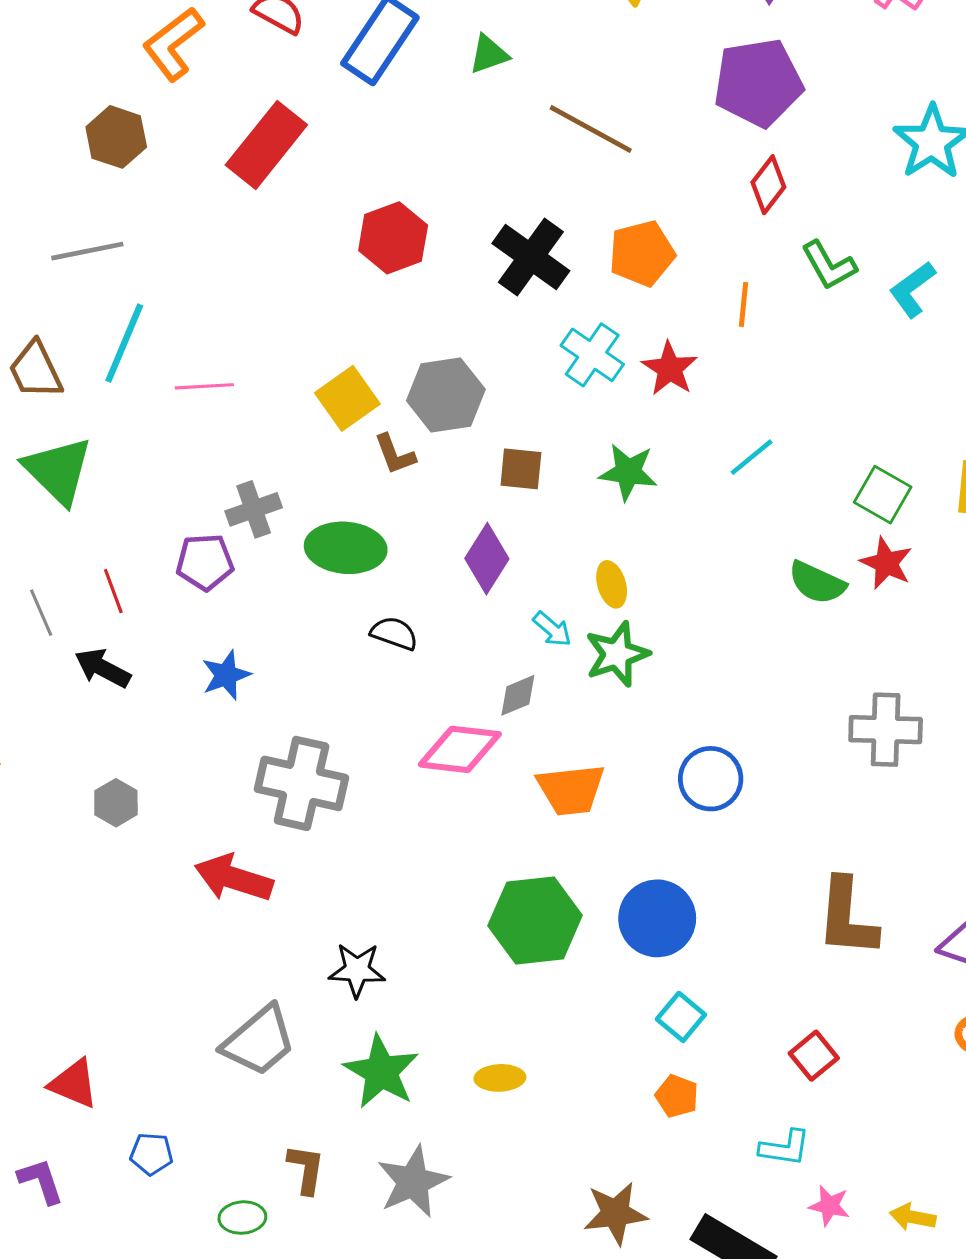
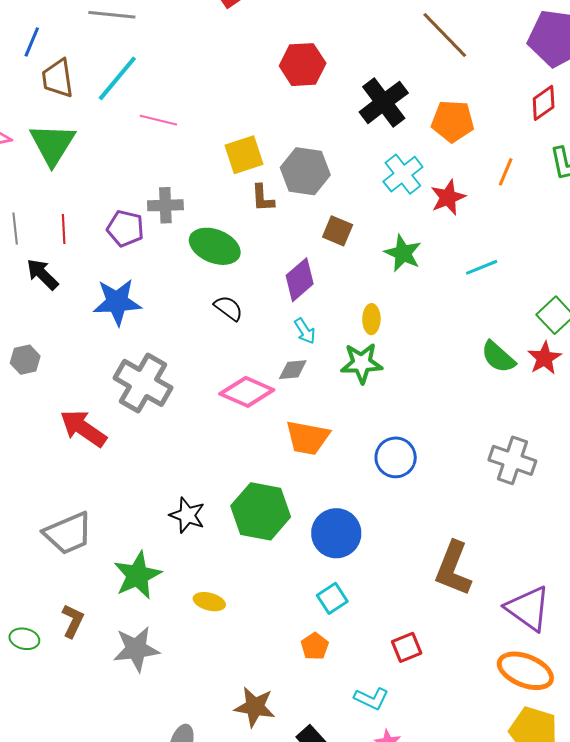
cyan arrow: (552, 629) -> (305, 331), moved
blue star: (226, 675) -> (117, 302), size x1.5
black star: (357, 970) -> (187, 515), moved

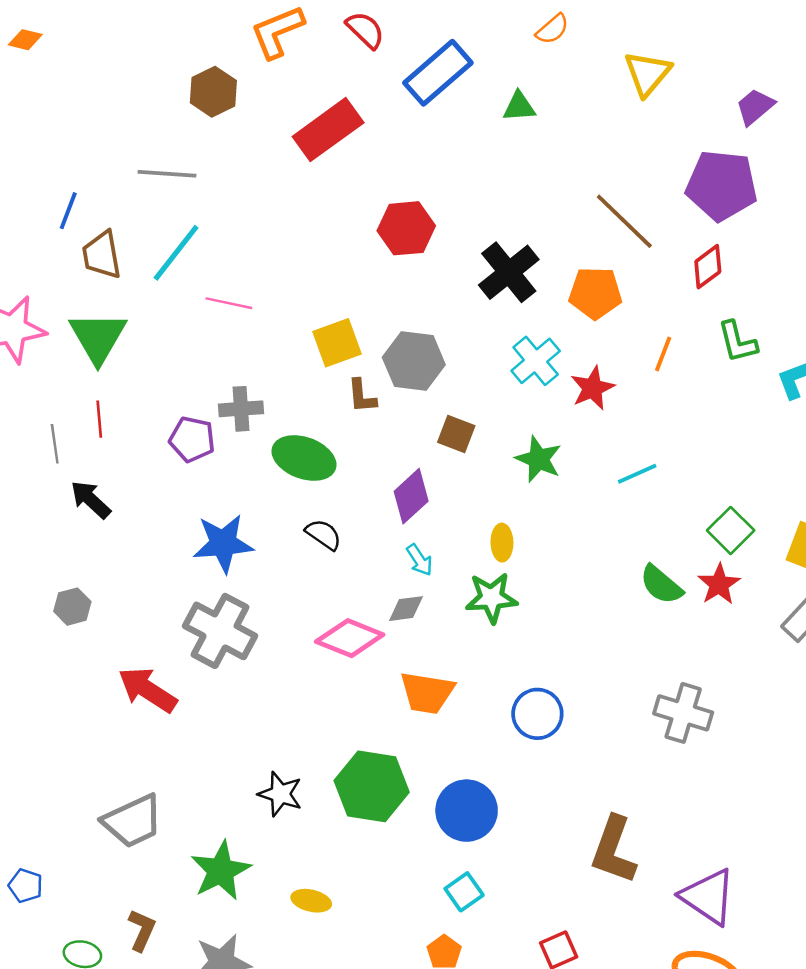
brown line: (445, 35) -> (624, 221), moved
red line: (64, 229) -> (99, 419), moved
blue star: (117, 302) -> (223, 543), moved

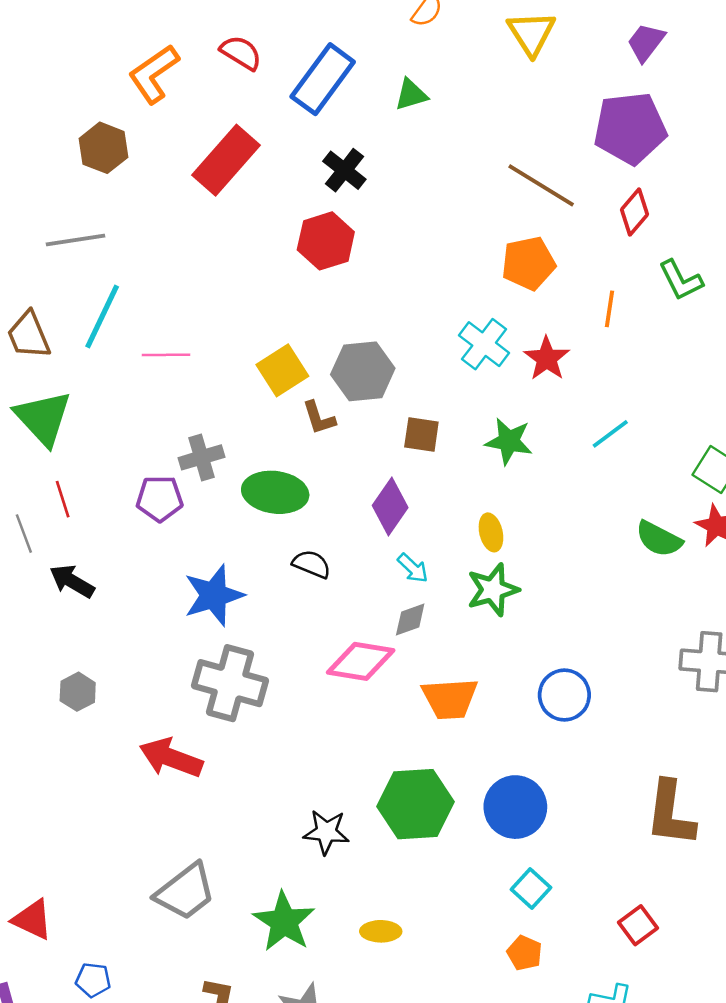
black cross: (509, 272) -> (344, 170), moved, size x0.7

